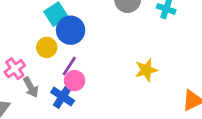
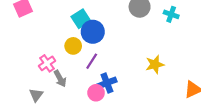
pink circle: (75, 81) -> (96, 93), moved
blue cross: (63, 97) -> (107, 83), moved, turned 36

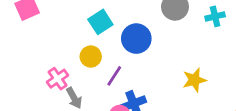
cyan cross: (171, 14) -> (215, 16), turned -32
blue circle: (93, 32) -> (136, 39), moved

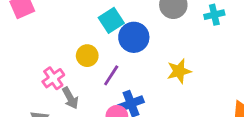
cyan square: (100, 22) -> (111, 20), moved
yellow star: (194, 80) -> (179, 71), moved

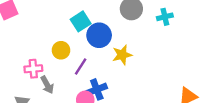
yellow star: (179, 71) -> (122, 55), moved
pink cross: (53, 78) -> (33, 69), turned 30

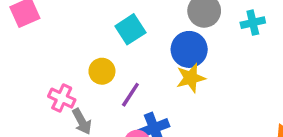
blue circle: (99, 35) -> (189, 49), moved
pink cross: (33, 69) -> (62, 98), turned 30

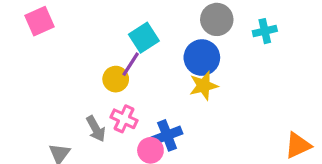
purple line: (130, 95) -> (131, 64), moved
pink cross: (62, 98) -> (124, 119), moved

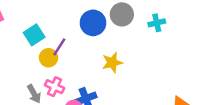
cyan square: (144, 38) -> (34, 35), moved
blue circle: (202, 58) -> (93, 23), moved

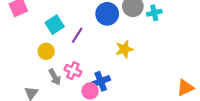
cyan cross: (157, 23) -> (154, 13), moved
yellow circle: (49, 58) -> (46, 51), moved

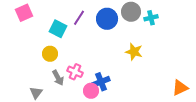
cyan square: (55, 25) -> (58, 29), turned -30
purple line: (77, 35) -> (79, 18), moved
yellow star: (124, 49) -> (134, 52), moved, turned 30

